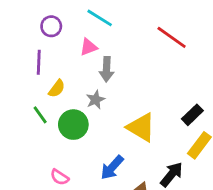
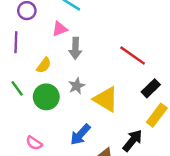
red line: (172, 37) -> (133, 56), moved
yellow semicircle: (57, 89) -> (44, 65), moved
gray star: (95, 100) -> (77, 86), moved

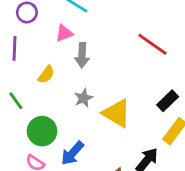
red line: (133, 56) -> (152, 44), moved
green circle: (46, 97) -> (42, 131), moved
blue arrow: (80, 135) -> (72, 153), moved

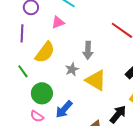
gray arrow: (82, 55) -> (88, 50), moved
yellow semicircle: (46, 75) -> (45, 52), size x1.6

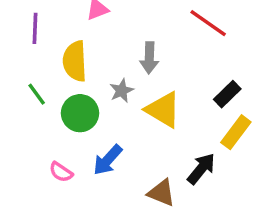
yellow semicircle: (45, 52) -> (75, 61), turned 140
green circle: (42, 93) -> (80, 113), moved

